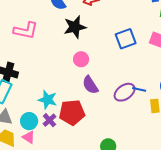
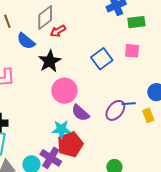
pink circle: (81, 59) -> (64, 91), size x1.6
cyan star: (48, 100) -> (61, 129), moved
purple cross: (49, 120) -> (51, 158), size x1.5

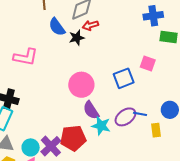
pink square: (132, 51) -> (148, 63), moved
blue square: (102, 59) -> (124, 78), moved
black star: (50, 61) -> (77, 38), moved, size x0.7
cyan star: (61, 129) -> (101, 126), moved

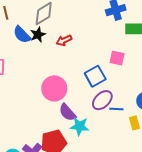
red arrow: (90, 25) -> (64, 40), moved
black star: (77, 38) -> (38, 35), moved
purple ellipse: (125, 117) -> (102, 100), moved

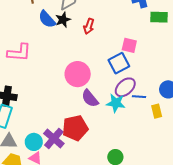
red arrow: (64, 40) -> (89, 26), turned -49
pink square: (117, 58) -> (129, 45), moved
cyan star: (80, 126) -> (116, 103), moved

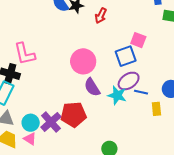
pink L-shape: (19, 53) -> (25, 54), moved, turned 65

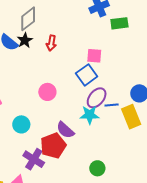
pink circle: (83, 61) -> (47, 92), size x0.7
purple semicircle: (92, 87) -> (65, 130), moved
yellow rectangle: (156, 109) -> (131, 117), size x1.6
cyan circle: (31, 123) -> (21, 124), moved

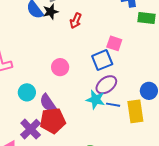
blue line: (112, 105) -> (113, 105), moved
purple semicircle: (65, 130) -> (48, 103), moved

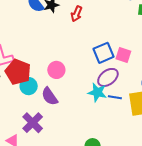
pink square: (114, 43) -> (123, 55), moved
pink circle: (60, 67) -> (56, 70), moved
red pentagon: (53, 121) -> (18, 72), moved, turned 30

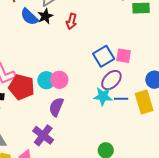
cyan circle: (29, 86) -> (46, 80), moved
purple semicircle: (50, 96) -> (56, 107), turned 66

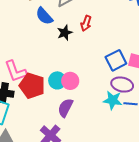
black star: (45, 16) -> (65, 33), moved
purple ellipse: (111, 80) -> (122, 85), turned 55

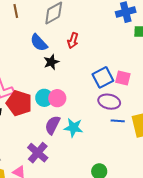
blue semicircle: (44, 16) -> (39, 43), moved
black star: (65, 33) -> (51, 62), moved
cyan star: (113, 100) -> (73, 128), moved

